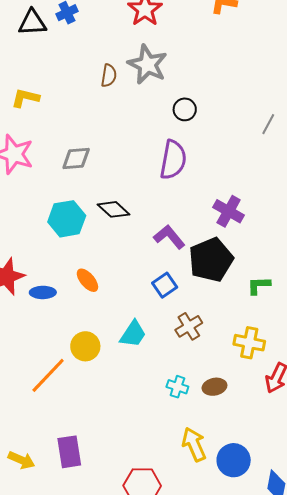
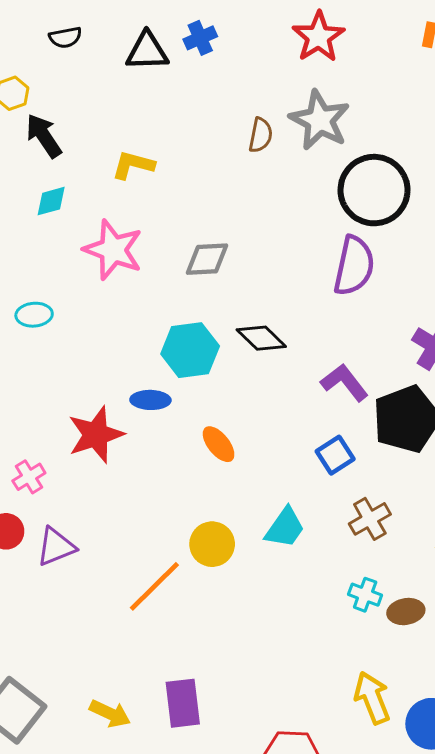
black circle: (185, 109) -> (374, 190), size x2.0
blue ellipse: (43, 292) -> (150, 400), moved
cyan cross: (177, 387) -> (365, 595), moved

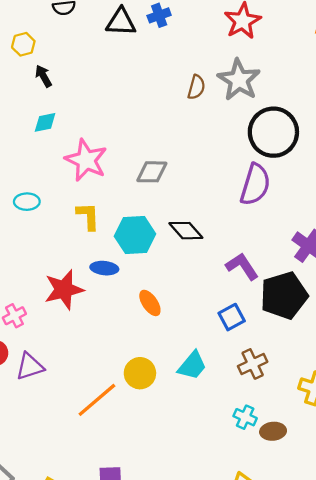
black arrow: (44, 136) -> (43, 76), size x0.7
yellow L-shape: (133, 165) -> (88, 216), moved, turned 68

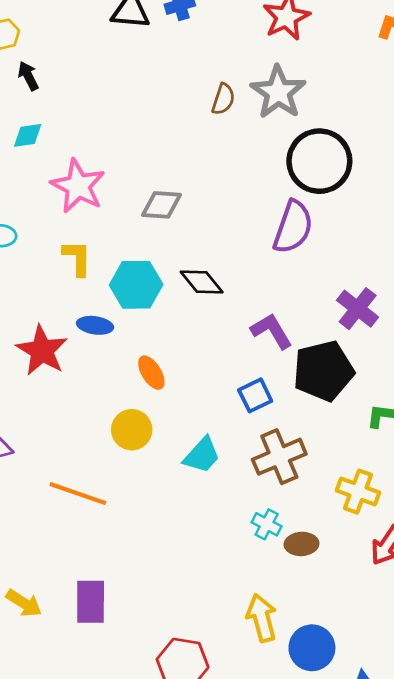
red star: (64, 290) -> (42, 350), turned -30
brown cross: (253, 364) -> (279, 457), size x1.4
yellow circle: (140, 373) -> (132, 430), moved
orange line: (97, 400) -> (78, 494), turned 57

